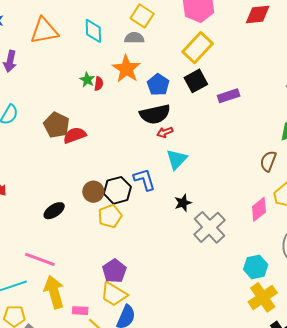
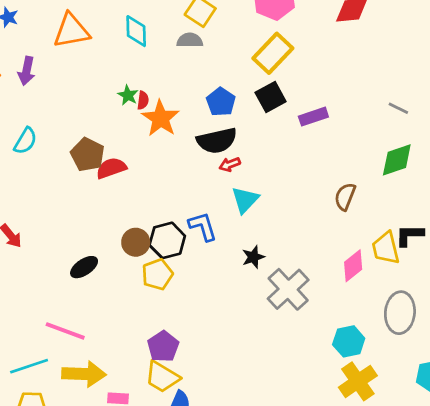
orange star: (126, 69) -> (161, 118), moved
brown semicircle: (268, 161) -> (345, 197), moved
yellow arrow: (54, 292) -> (84, 374), turned 108

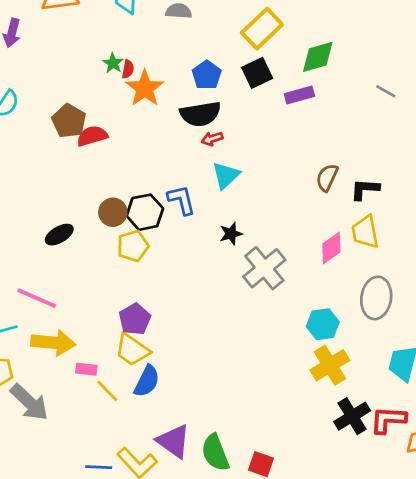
green diamond: (397, 160) -> (318, 57), moved
black L-shape: (410, 235) -> (365, 189), moved

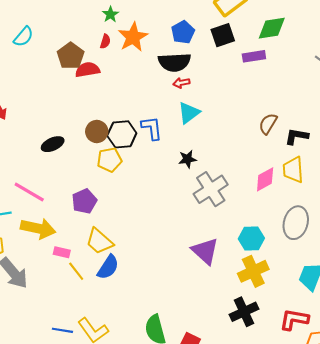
red semicircle: (128, 69) -> (105, 41), moved
purple pentagon: (135, 319) -> (84, 201), moved
black cross: (352, 416) -> (244, 312), moved
purple triangle: (173, 441) -> (205, 251), moved

